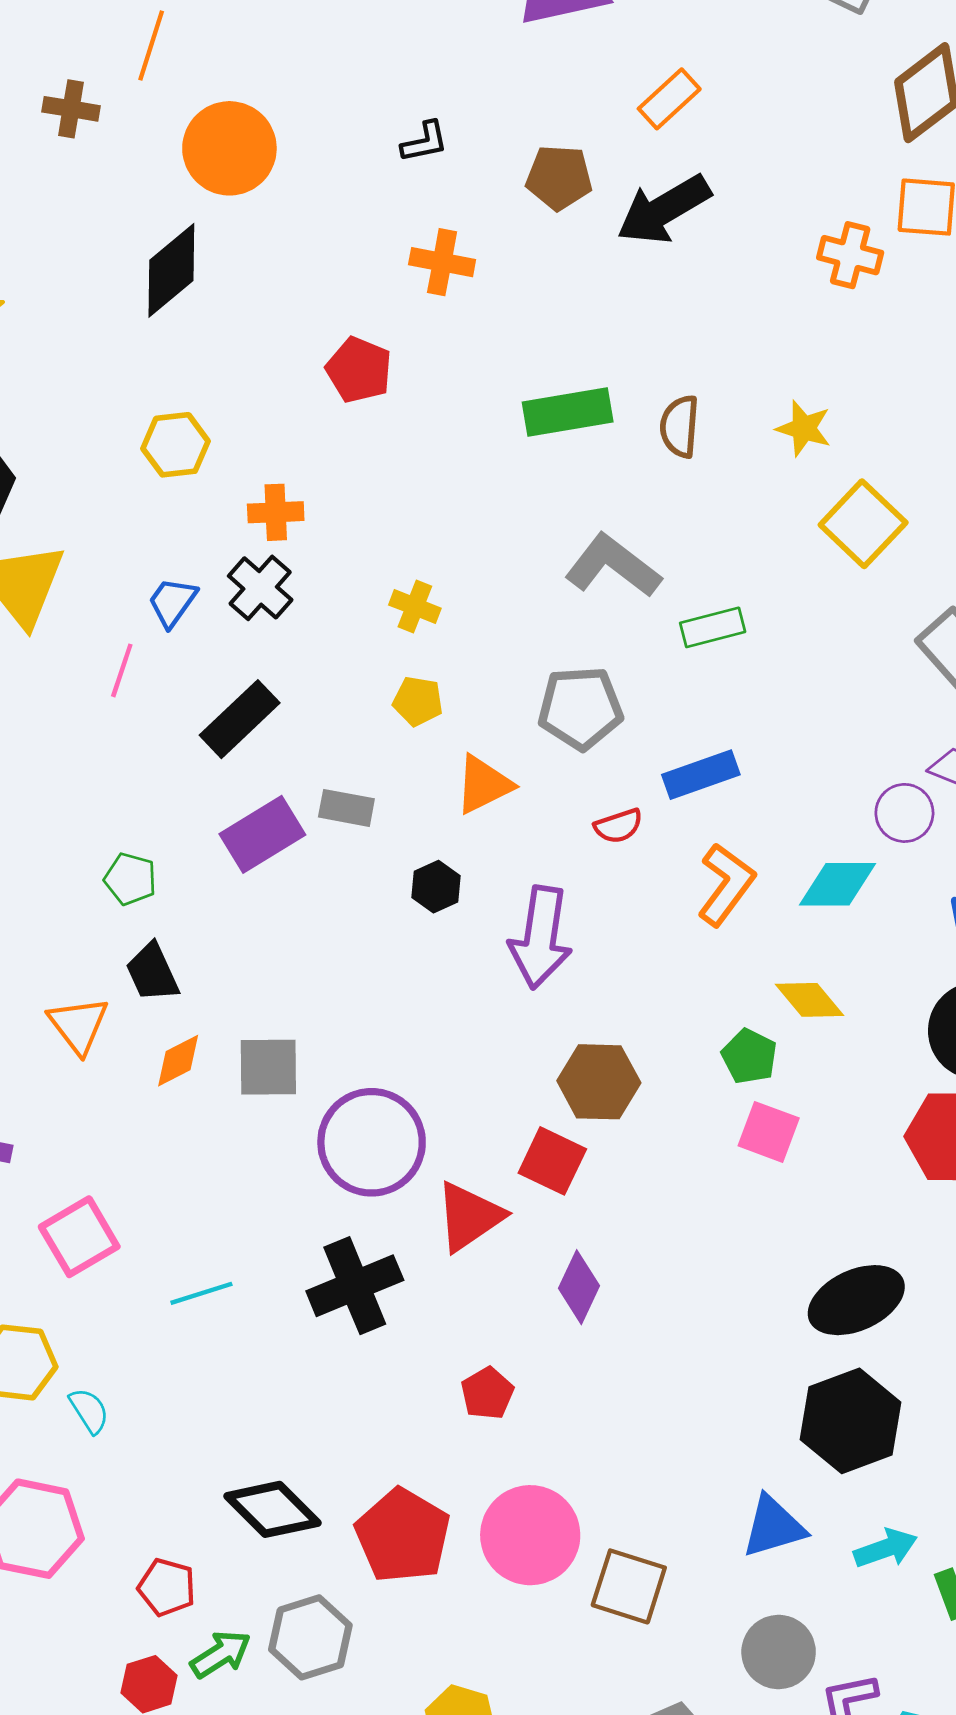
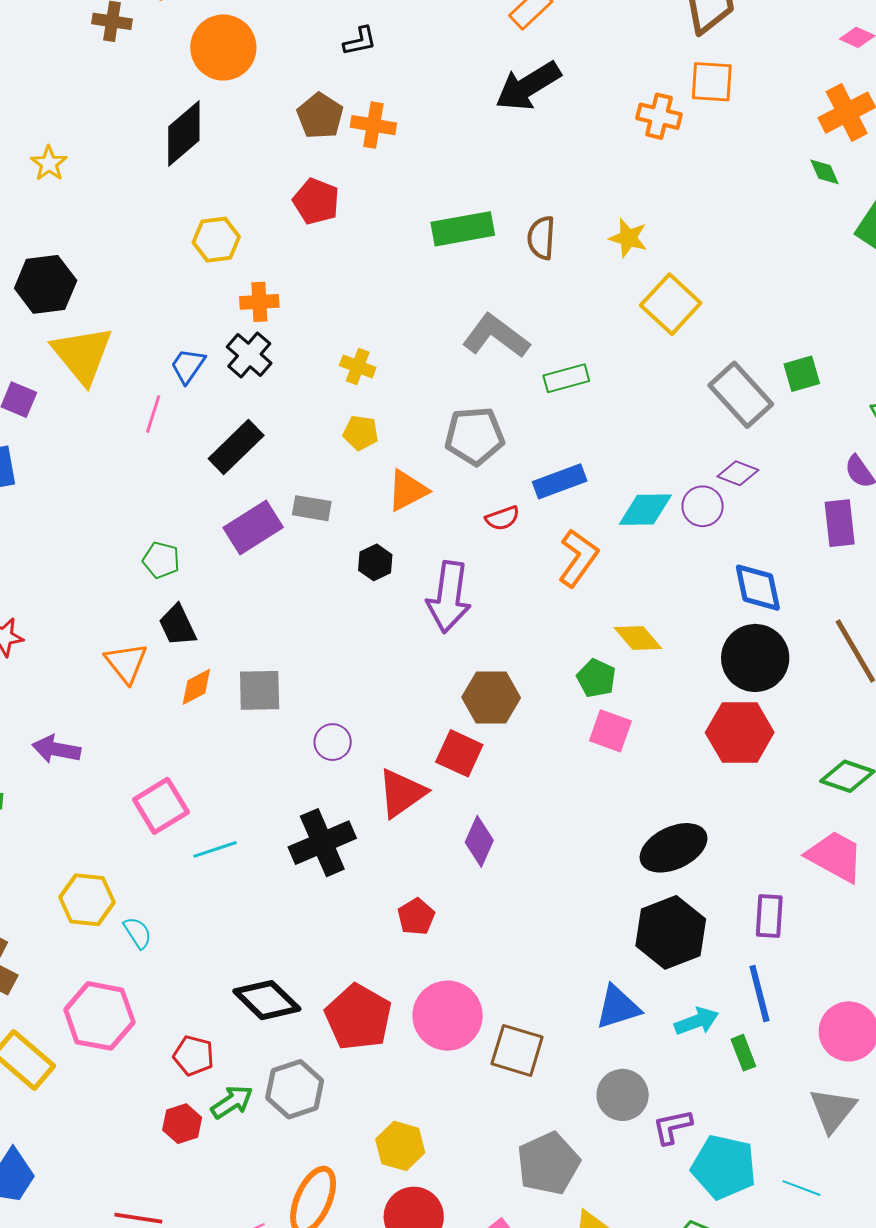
brown pentagon: (559, 177) -> (320, 116), moved, turned 30
yellow hexagon: (175, 445) -> (216, 240), moved
cyan diamond: (838, 884) -> (645, 510), moved
purple circle: (372, 1142) -> (333, 742), size x0.5
pink square: (79, 1237) -> (161, 806), moved

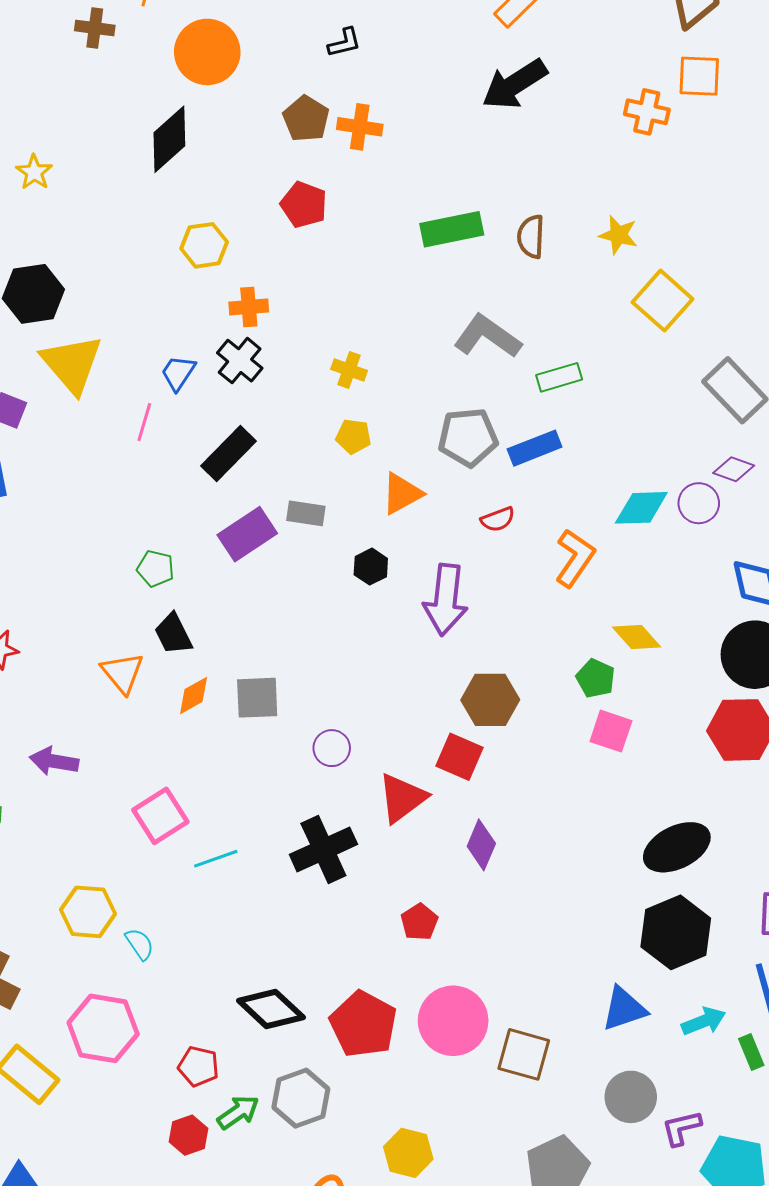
blue rectangle: (560, 481) -> (535, 448), moved

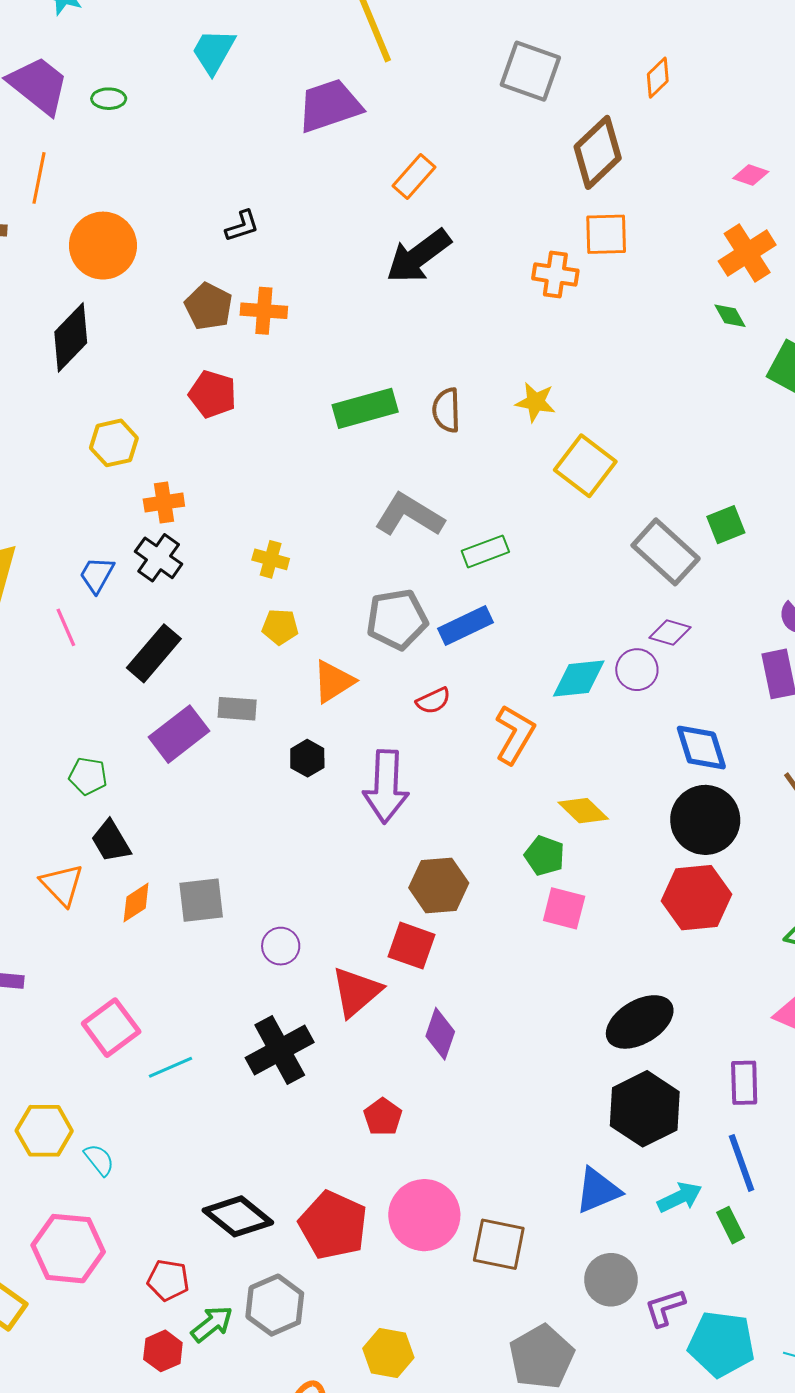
pink line: (144, 422) -> (66, 627), turned -36

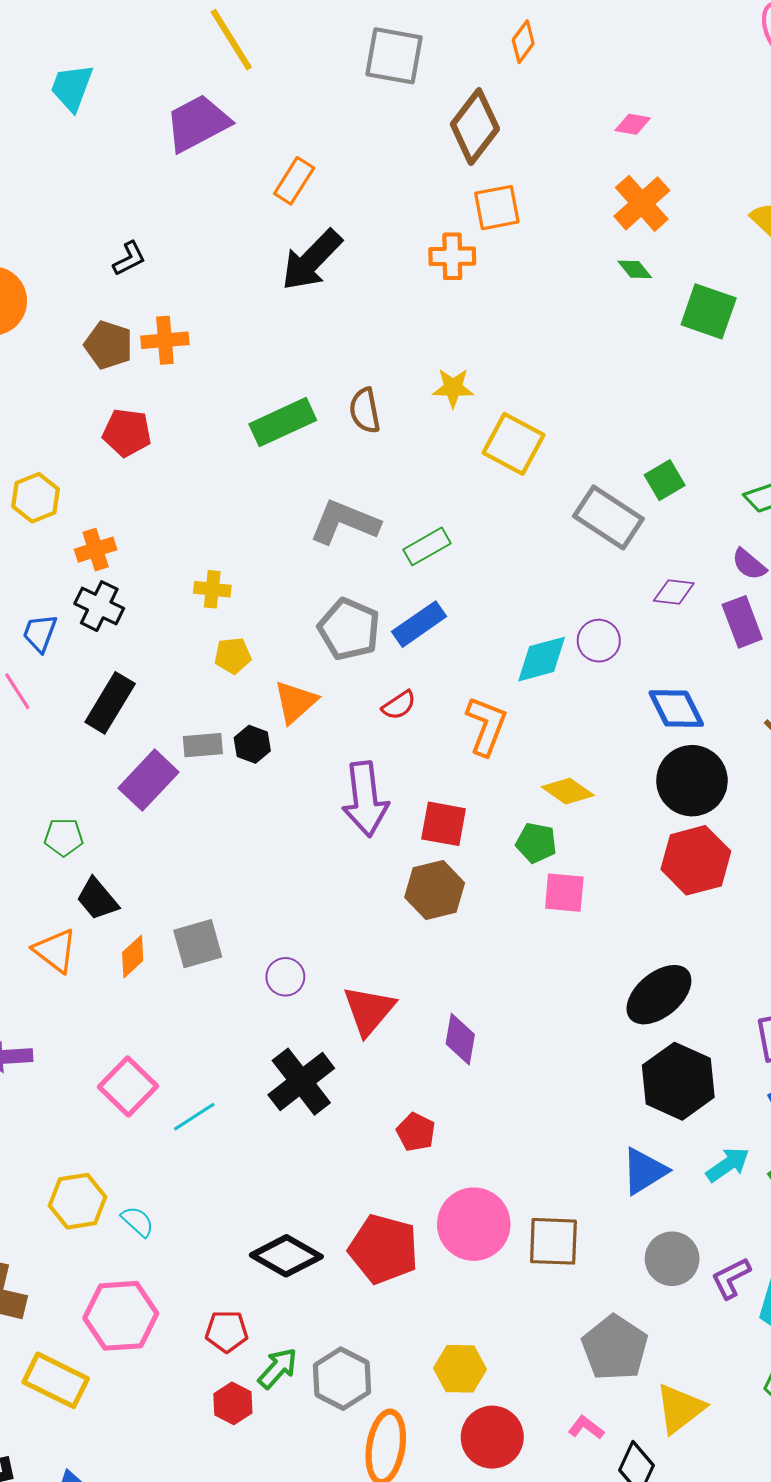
gray pentagon: (397, 619) -> (349, 629), turned -30
purple diamond: (670, 632) -> (674, 592), moved
black hexagon: (307, 758) -> (252, 744), moved
red square: (412, 946) -> (444, 824), moved
gray hexagon: (275, 1305) -> (342, 1379), moved

